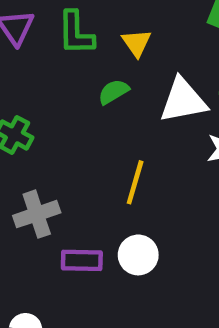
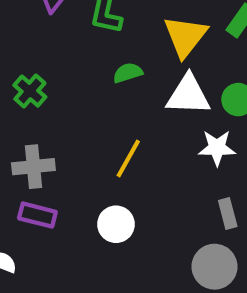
yellow triangle: (137, 43) -> (185, 36), moved, size x1.6
purple rectangle: (82, 260) -> (37, 215), moved

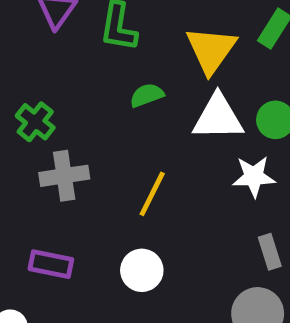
gray cross: (33, 167) -> (64, 176), moved

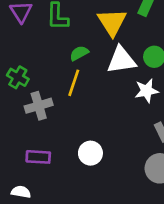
yellow line: (152, 194) -> (74, 83), moved

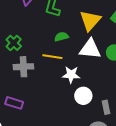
yellow line: (74, 83) -> (52, 57), turned 66
white star: (147, 91) -> (71, 75), moved
white circle: (90, 153) -> (83, 96), moved

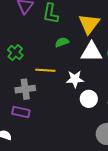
yellow line: (52, 57) -> (45, 70), moved
gray cross: (23, 67) -> (25, 89), moved

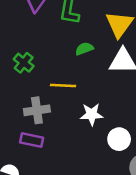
white star: (75, 79) -> (92, 114), moved
white circle: (89, 99) -> (119, 139), moved

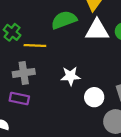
green semicircle: (84, 49) -> (64, 20), size x1.6
yellow line: (63, 85) -> (35, 46), moved

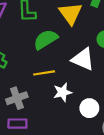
white triangle: (97, 30) -> (83, 59), moved, turned 35
yellow line: (35, 46) -> (44, 73), moved

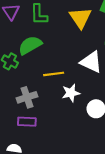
green semicircle: (46, 39) -> (30, 45), moved

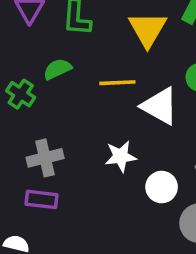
green semicircle: (30, 45) -> (57, 69), size x0.7
yellow line: (54, 74) -> (117, 83), moved

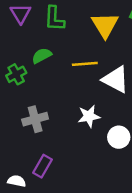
green cross: (21, 94) -> (16, 74), turned 30
purple rectangle: (41, 199) -> (43, 166), moved, turned -65

